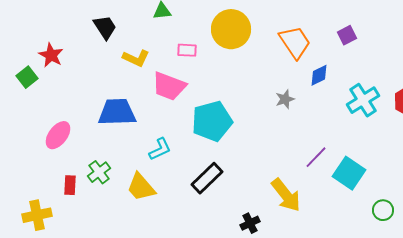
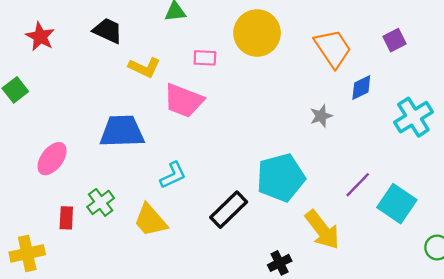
black trapezoid: (105, 27) -> (108, 31), turned -32
red star: (51, 55) -> (40, 37), moved
cyan pentagon: (212, 121) -> (281, 178), moved

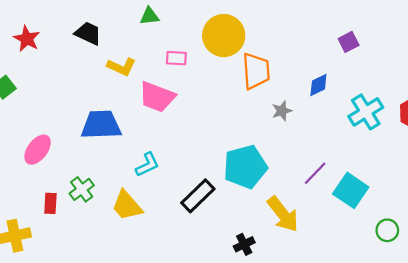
orange trapezoid: (333, 48) -> (256, 71), moved, turned 30

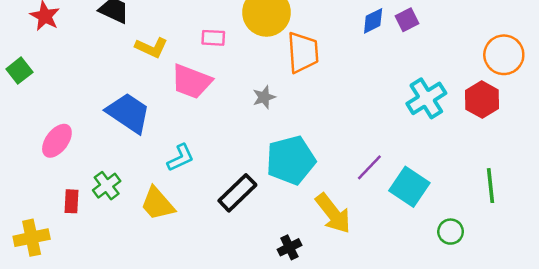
blue diamond: (318, 85) -> (373, 21), moved
gray star: (282, 111) -> (264, 97), moved
blue trapezoid: (101, 125) -> (128, 113), turned 36

